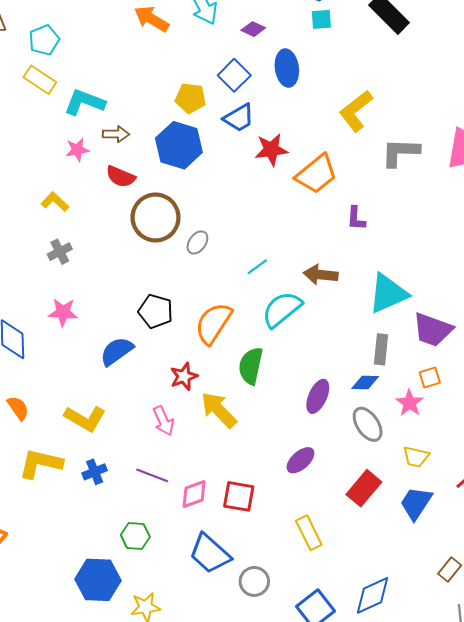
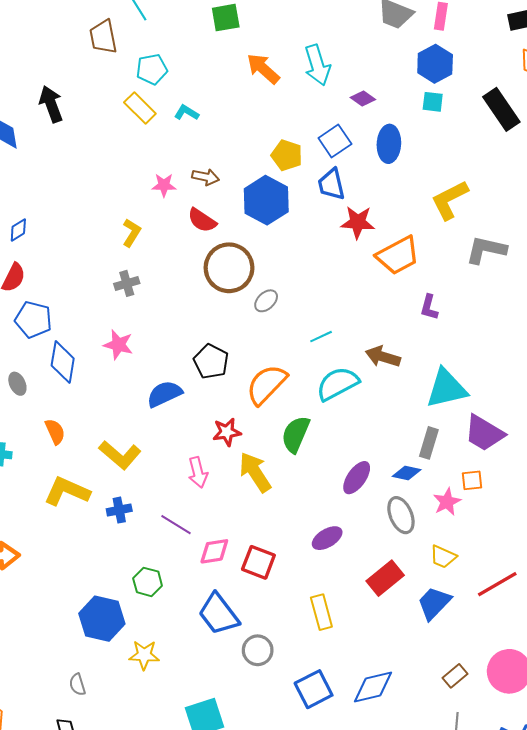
cyan L-shape: (85, 102) -> (186, 113), moved, size x0.6
blue trapezoid: (239, 118) -> (331, 184), turned 96
yellow L-shape: (55, 202) -> (132, 233), turned 68

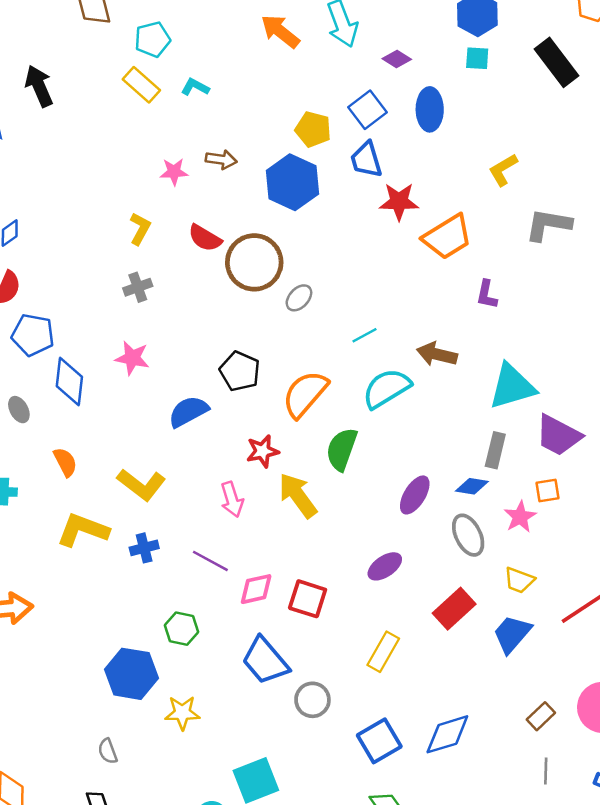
yellow L-shape: (450, 200) -> (503, 170), size x0.7
red semicircle: (202, 220) -> (205, 238), moved
yellow rectangle: (321, 612) -> (383, 652), turned 48

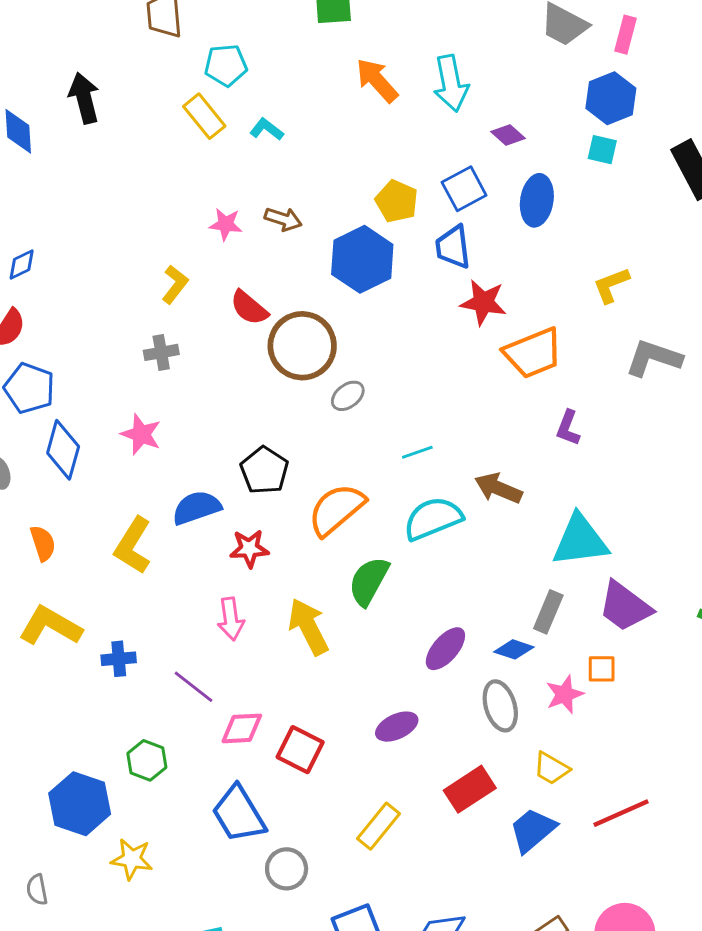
red star: (262, 451) -> (249, 549), moved
yellow L-shape: (141, 485) -> (133, 546), moved, turned 75

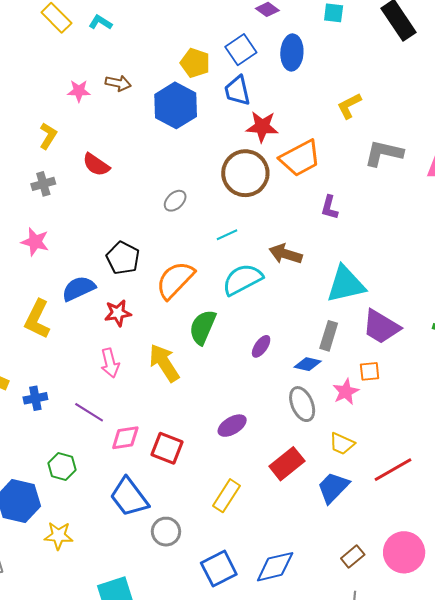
red semicircle: (249, 308) -> (96, 165), moved
brown circle: (302, 346) -> (245, 173), moved
purple ellipse: (445, 649) -> (261, 346), moved, size x0.7

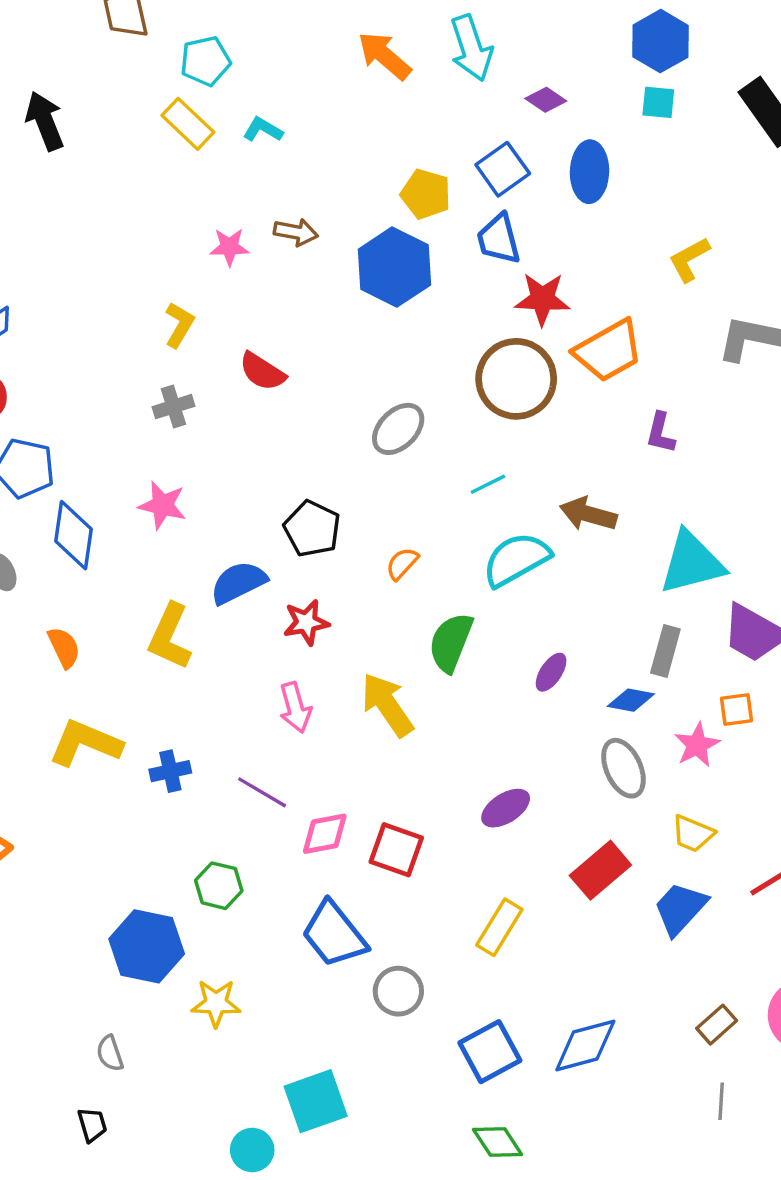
gray ellipse: (175, 201) -> (398, 429), size x1.4
orange semicircle: (175, 280) -> (402, 564), size x0.5

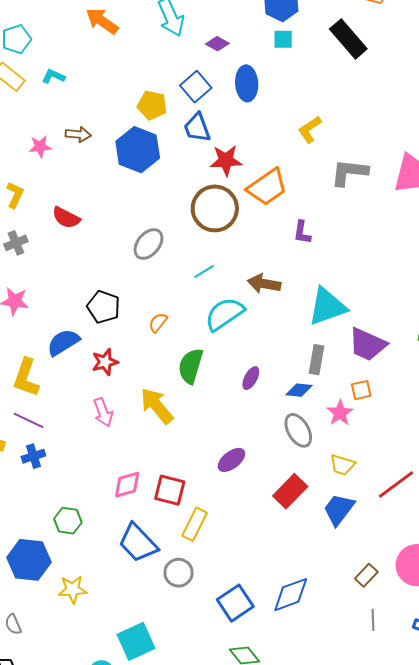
orange arrow: (384, 56) -> (102, 21), moved
purple line: (262, 792) -> (29, 420), moved
yellow rectangle: (499, 927) -> (195, 524), moved

